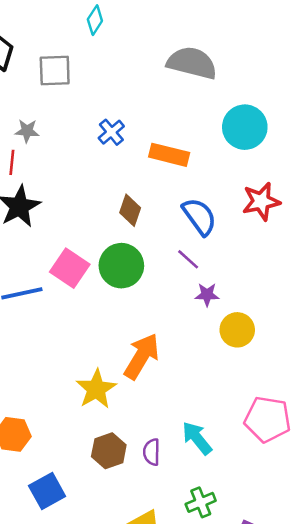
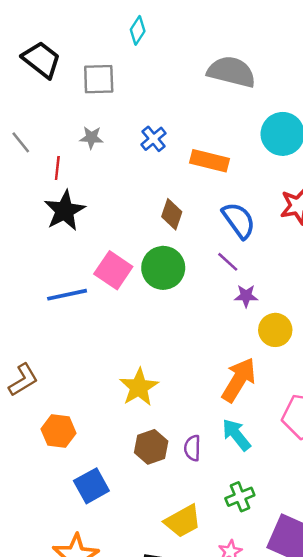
gray star: (27, 131) -> (91, 138), moved
orange arrow: (142, 356) -> (239, 380), moved

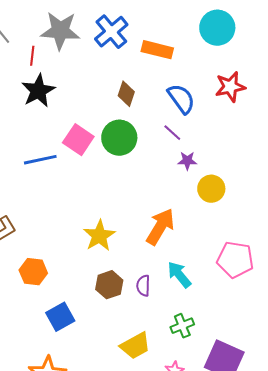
gray star: (91, 138) -> (60, 31), size x2.0
blue cross: (153, 139) -> (111, 32), size x1.6
orange arrow: (239, 380) -> (160, 227), moved

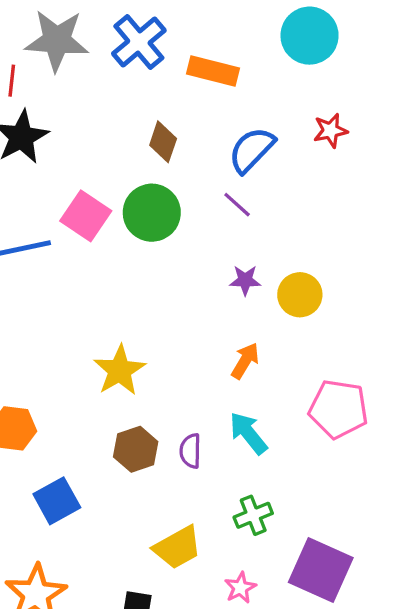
red star: (230, 87) -> (330, 131), size x0.7
blue semicircle: (181, 99) -> (252, 150), turned -100
purple star: (187, 161) -> (245, 280), moved
orange arrow: (160, 227) -> (245, 361), moved, size x0.6

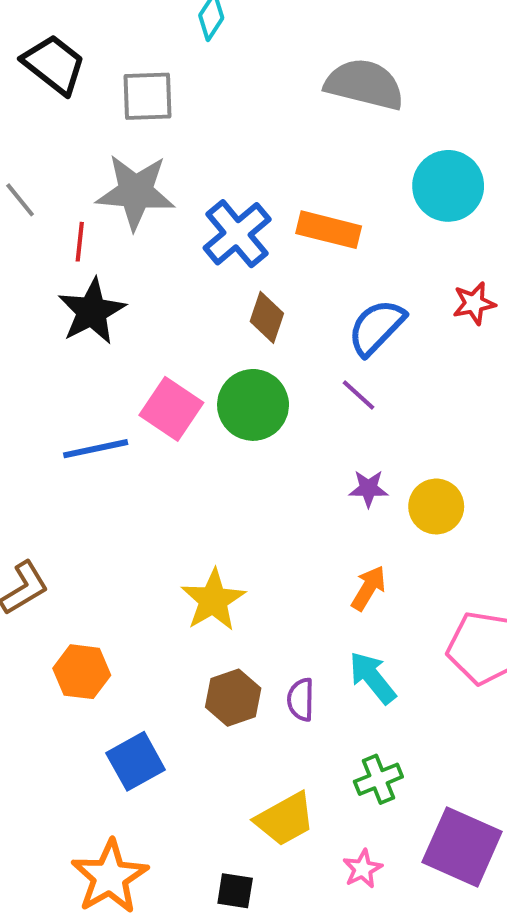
blue cross: (139, 42) -> (237, 234), moved

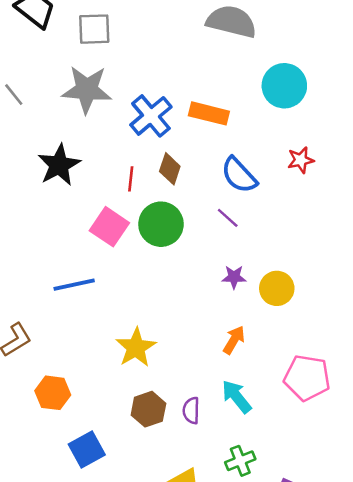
red line: (80, 242) -> (131, 179), moved
blue semicircle: (376, 327) -> (239, 175), turned -87
blue line: (96, 449) -> (74, 285), moved

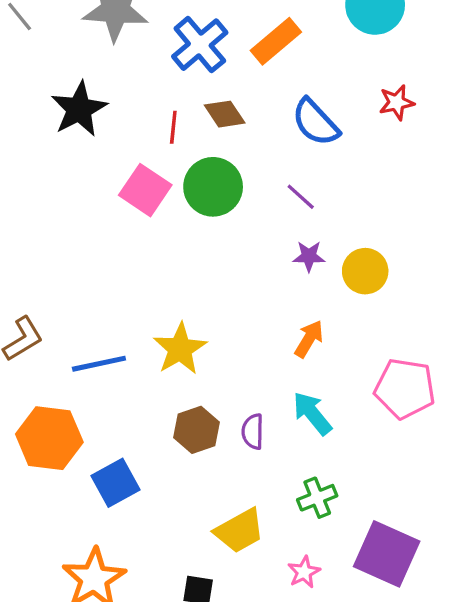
orange rectangle: (209, 113) -> (276, 41), turned -54
brown diamond: (170, 169) -> (225, 114), turned -52
purple line: (228, 218) -> (301, 197), moved
blue line: (74, 285) -> (99, 364), moved
orange hexagon: (53, 393) -> (49, 438), moved, size x1.4

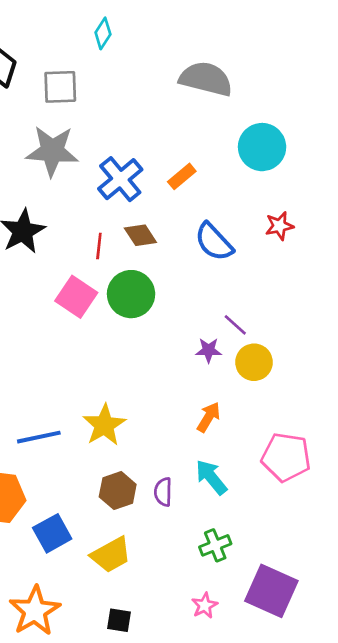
orange rectangle: (276, 41) -> (182, 176), size x0.7
purple line: (301, 197) -> (235, 325), moved
yellow trapezoid: (239, 531) -> (111, 555), moved

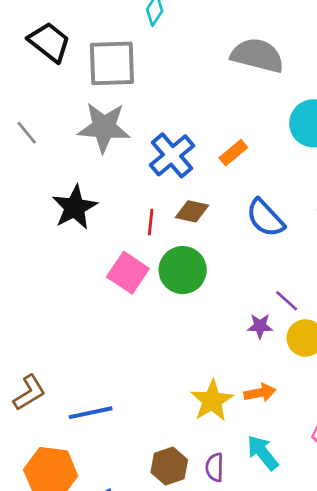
gray square: (60, 87) -> (112, 63), size x1.4
brown diamond: (140, 235) -> (192, 211), turned -44
orange arrow: (209, 417) -> (260, 393), turned 48
yellow star: (104, 425) -> (212, 401), moved

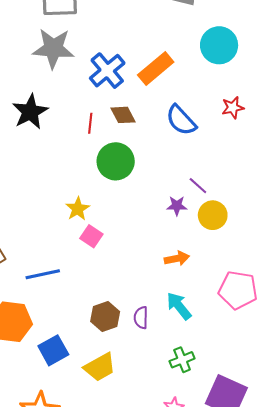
orange rectangle: (233, 153) -> (156, 68), size x1.6
brown diamond: (192, 211) -> (123, 115), turned 50
pink square: (128, 273) -> (91, 236), moved, size x0.7
yellow star: (212, 401) -> (78, 209), moved, size x0.7

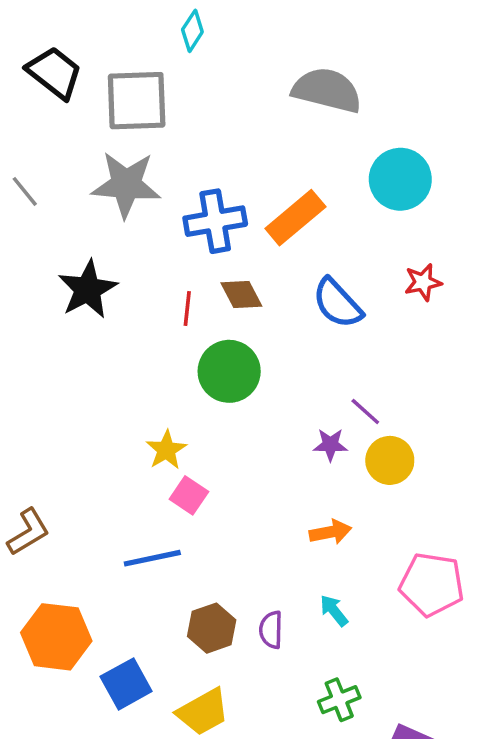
blue cross: (107, 71) -> (215, 221), turned 30
blue line: (43, 274) -> (152, 558), moved
cyan arrow: (179, 306) -> (334, 611), size x0.7

